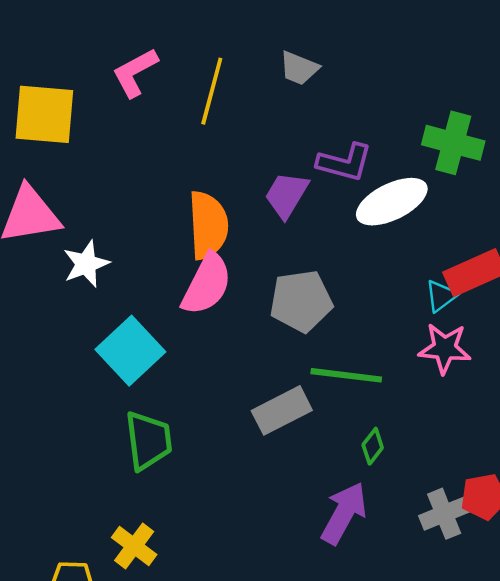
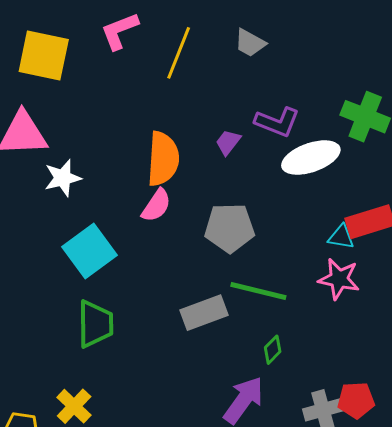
purple trapezoid: (286, 195) -> (228, 142), size x0.7
pink semicircle: (207, 284) -> (156, 205), size x0.7
cyan triangle: (441, 296) -> (341, 237), turned 40

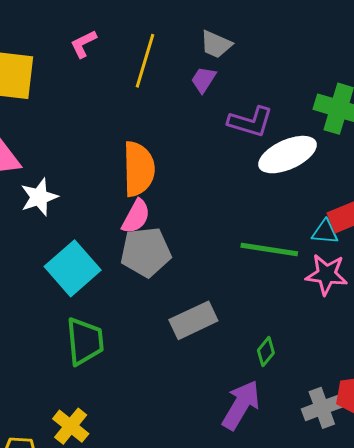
pink L-shape: (120, 31) -> (83, 44), size x0.7
purple trapezoid: (228, 142) -> (203, 80), moved
gray pentagon: (230, 228) -> (146, 252), moved
green line: (258, 291) -> (269, 249), moved

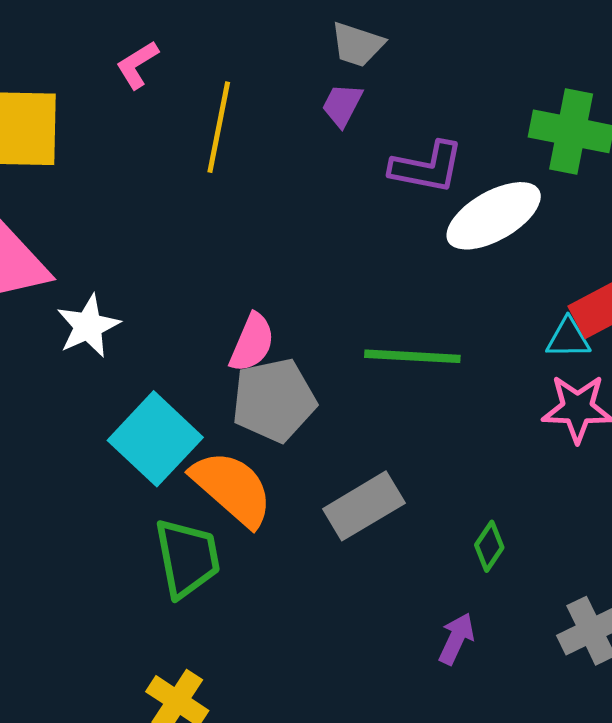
yellow line: (145, 61) -> (219, 127), moved
orange semicircle: (139, 169) -> (232, 488), moved, turned -42
green line: (269, 249) -> (412, 356), moved
purple arrow: (241, 405) -> (456, 639), size x0.6

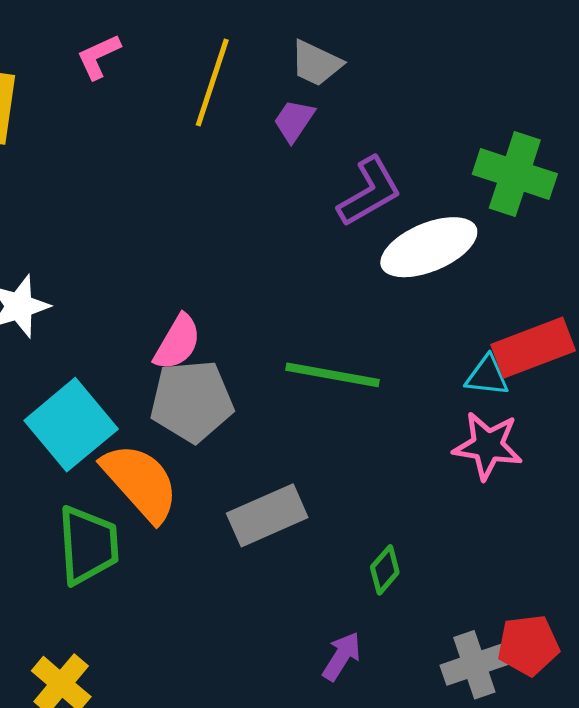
yellow line: (219, 127) -> (212, 83), moved
purple L-shape: (427, 167) -> (369, 192), turned -48

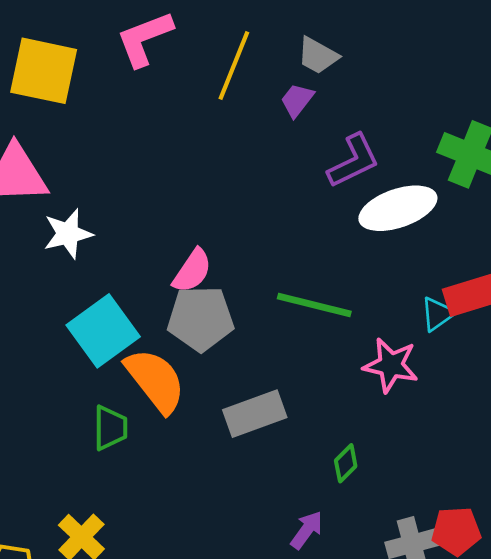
pink L-shape: (99, 57) -> (145, 39), size x1.6
cyan triangle: (487, 376) -> (438, 314), turned -45
pink star: (488, 446) -> (391, 365), moved
green trapezoid: (88, 545) -> (110, 428), size x0.7

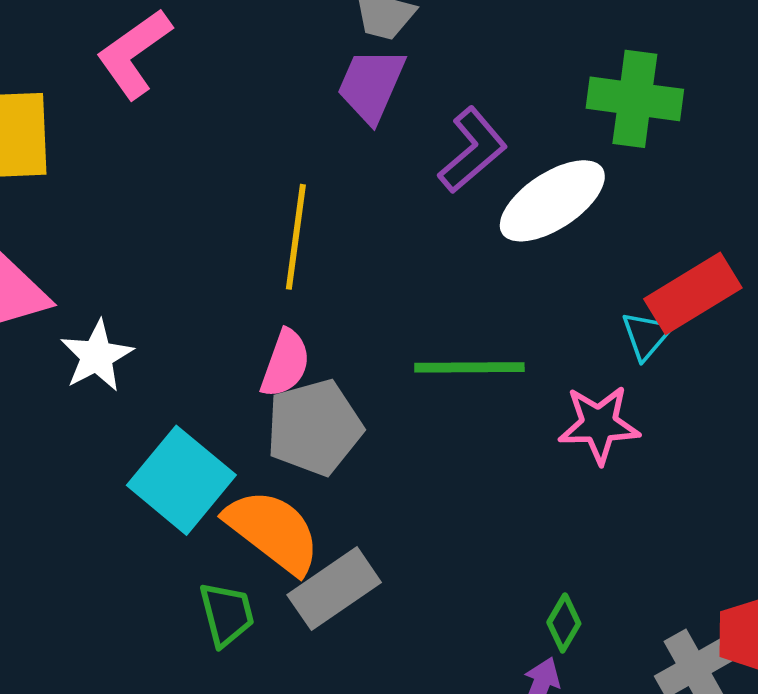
yellow line: (234, 65) -> (296, 237), moved
purple trapezoid: (297, 100) -> (371, 85), size x1.5
gray rectangle: (255, 414) -> (334, 589), moved
green diamond: (346, 463) -> (564, 623), moved

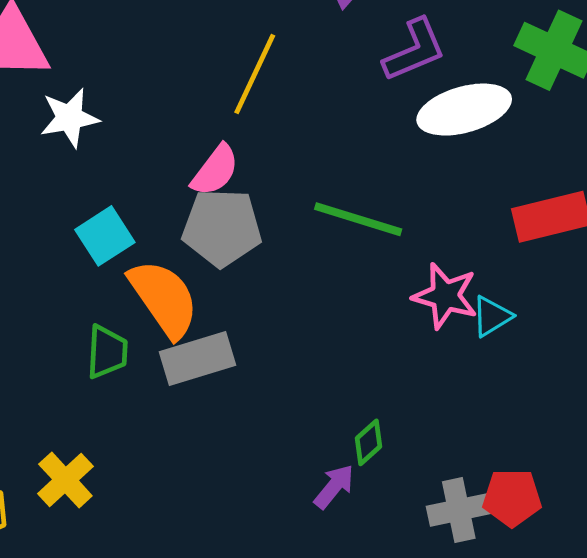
cyan triangle: (646, 335) -> (492, 316), moved
cyan square: (181, 480) -> (105, 236), size x0.7

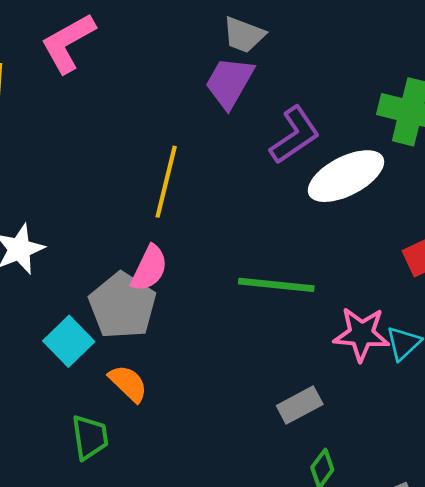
gray pentagon: (222, 228) -> (122, 306), moved, turned -30
orange semicircle: (164, 298) -> (128, 383), size x0.6
gray rectangle: (197, 358) -> (300, 405), moved, size x0.7

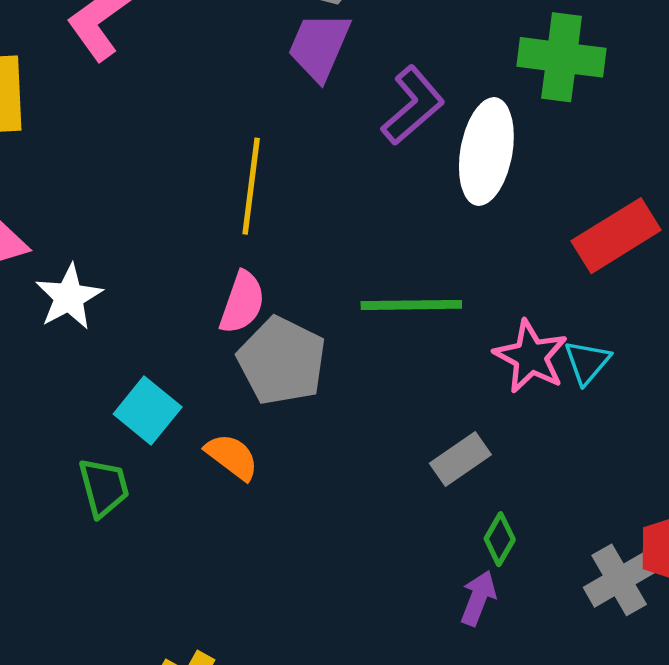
white ellipse: (346, 176) -> (486, 152), turned -46
gray pentagon: (122, 306) -> (282, 361), moved
pink star: (361, 334) -> (531, 357), turned 30
green trapezoid: (90, 437) -> (104, 487), moved

